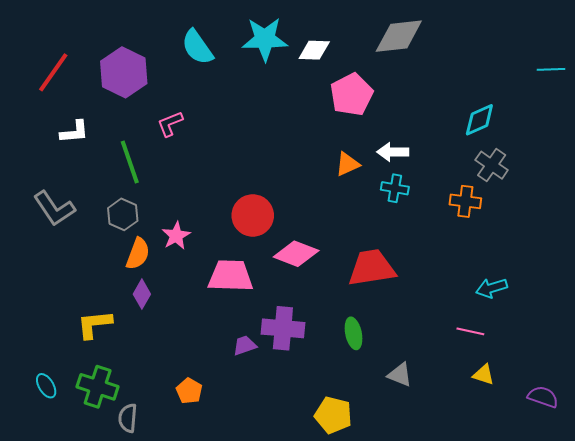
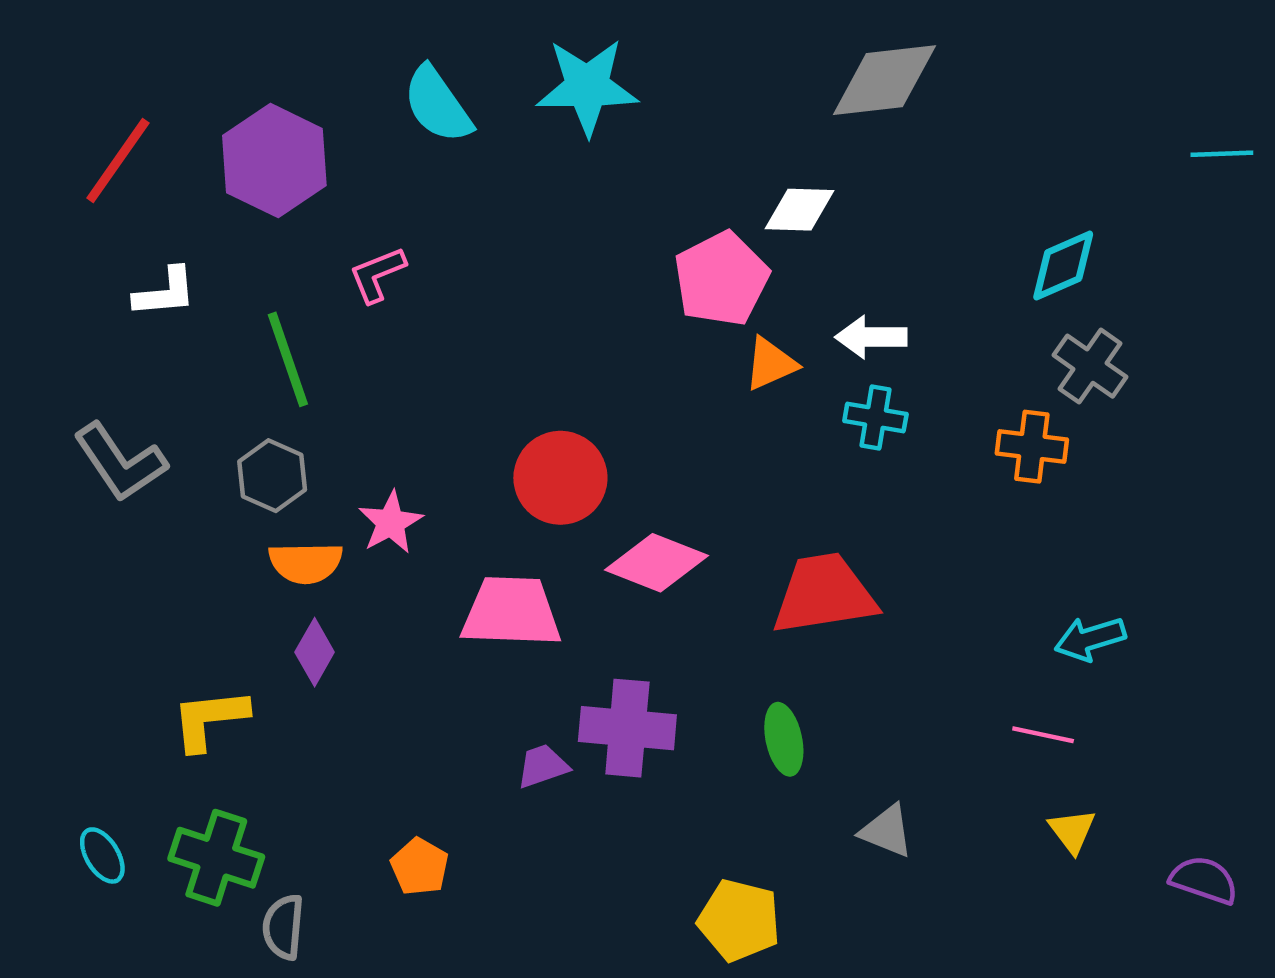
white diamond: (314, 50) -> (800, 210), moved
pink pentagon: (351, 95) -> (721, 279), moved
orange semicircle: (138, 254) -> (306, 563), turned 68
yellow triangle: (483, 375) -> (1072, 831), turned 35

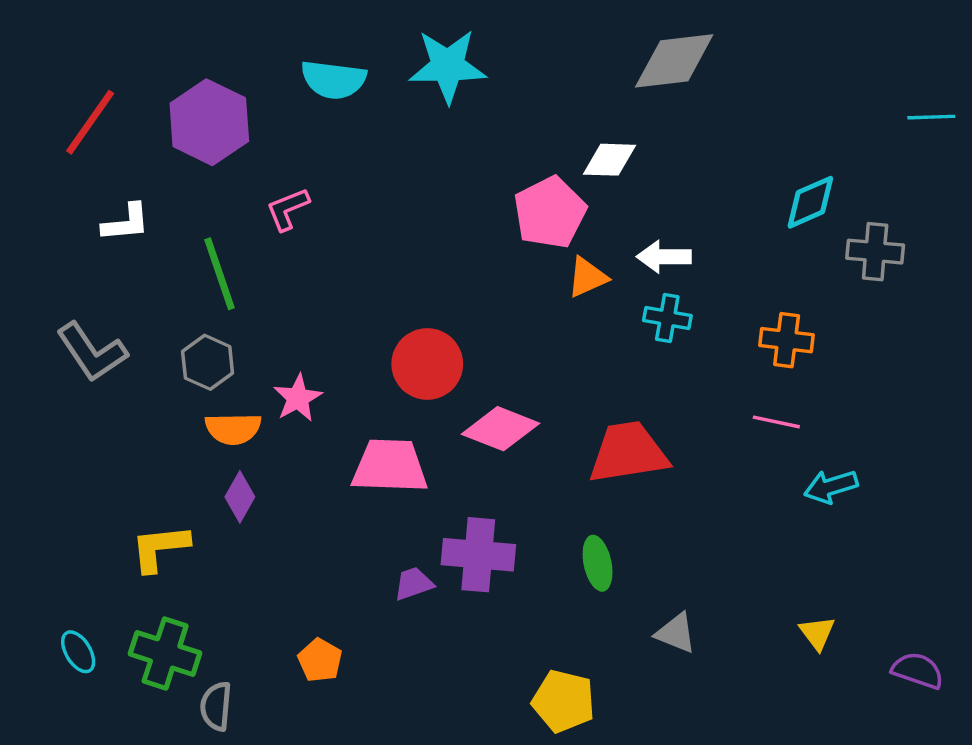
cyan semicircle: (438, 105) -> (334, 80), turned -48
gray cross: (1090, 366) -> (875, 252), moved, turned -30
pink line: (1043, 735) -> (776, 422), moved

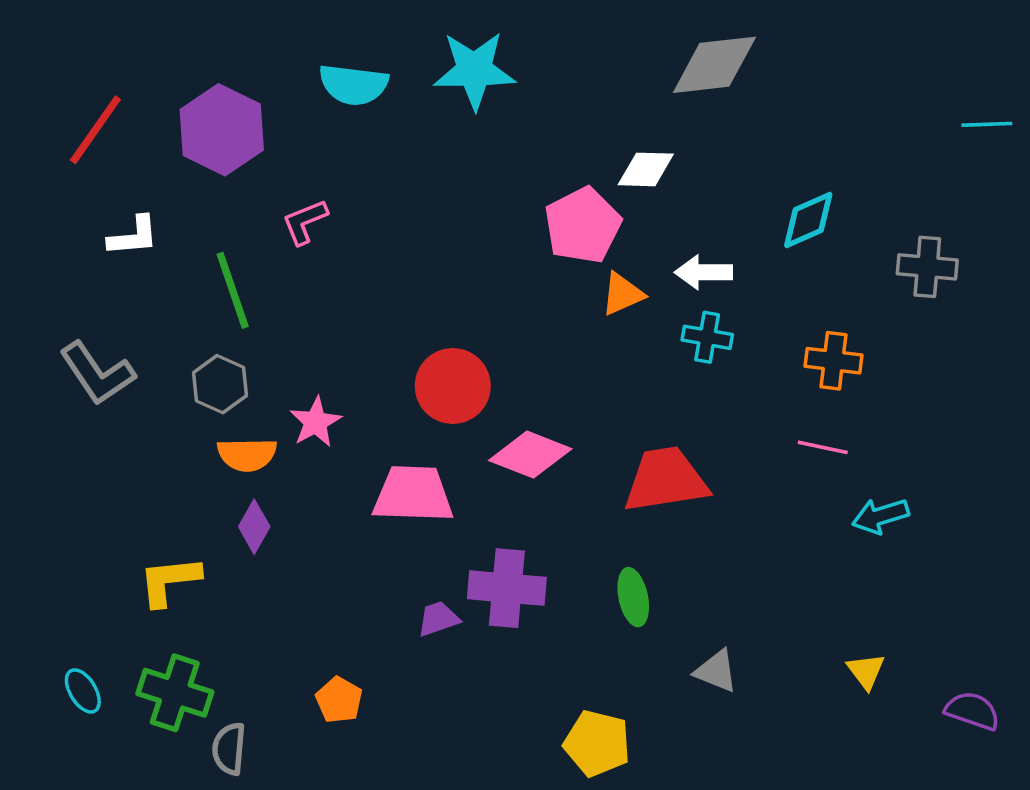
cyan diamond: (810, 202) -> (808, 220), moved

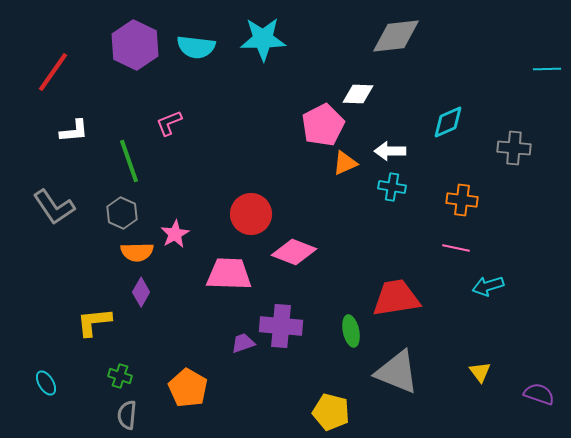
purple hexagon: (222, 130) -> (135, 45), moved
red trapezoid: (666, 480) -> (396, 298), moved
gray triangle: (716, 671) -> (397, 372), size x1.8
green cross: (175, 693) -> (120, 376), moved, size x0.6
orange pentagon: (339, 700) -> (188, 388), size x1.5

